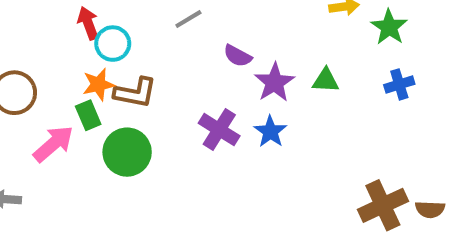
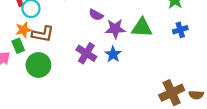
green triangle: (326, 80) -> (142, 28), size x1.5
purple star: (274, 82) -> (115, 29), turned 30

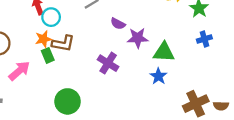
green triangle: (142, 28) -> (164, 52), moved
green rectangle: (18, 46) -> (48, 55), moved
blue star: (113, 54) -> (158, 76), moved
green circle: (38, 65) -> (68, 101), moved

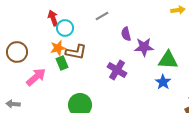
purple semicircle: (118, 24) -> (126, 34), turned 48

